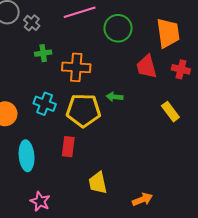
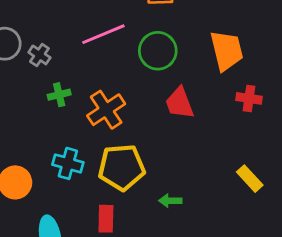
orange cross: (76, 67) -> (106, 110), turned -32
red trapezoid: (147, 67) -> (180, 103), moved
green arrow: (115, 97) -> (170, 201), moved
yellow rectangle: (170, 112) -> (250, 179), moved

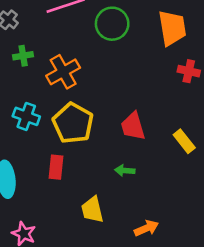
red trapezoid: (180, 103) -> (133, 126), moved
yellow pentagon: (122, 167) -> (73, 123), turned 30
green arrow: (170, 201) -> (125, 171), moved

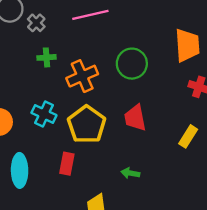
green circle: (112, 24) -> (132, 64), moved
red trapezoid: (133, 126) -> (135, 118), moved
yellow rectangle: (184, 141) -> (188, 136), moved, turned 65

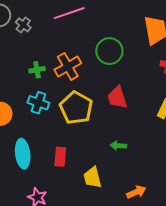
green cross: (46, 57) -> (37, 70), moved
red rectangle: (67, 164) -> (60, 157), moved

